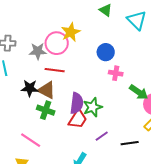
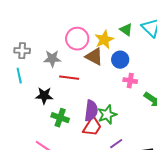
green triangle: (106, 10) -> (126, 30), moved
yellow star: (71, 32) -> (104, 40), moved
pink circle: (57, 43) -> (77, 39), moved
brown triangle: (47, 90) -> (94, 57), moved

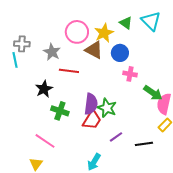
gray star: (52, 59) -> (52, 52), turned 30
cyan line: (19, 76) -> (15, 60), moved
black star: (44, 96) -> (44, 89), turned -30
green star: (107, 115) -> (107, 108), turned -30

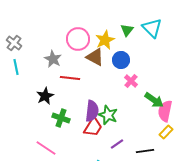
green triangle: (126, 23) -> (127, 30), turned 32
gray cross: (22, 44) -> (14, 43), moved, turned 35
pink cross: (130, 74) -> (131, 81), turned 32

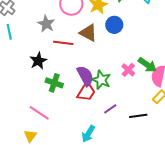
brown triangle: (95, 57) -> (88, 33), moved
pink cross: (131, 81) -> (128, 70), moved
purple semicircle: (92, 111) -> (85, 76), turned -35

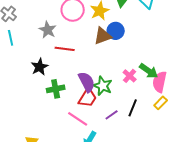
brown triangle: (88, 33) -> (103, 36), moved, turned -48
green cross: (54, 83) -> (56, 89), turned -30
pink line: (39, 113) -> (78, 119), moved
black line: (138, 116) -> (133, 108), moved, turned -60

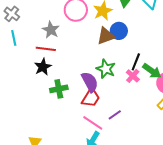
red line: (65, 49) -> (46, 49), moved
green star: (103, 86) -> (106, 69), moved
black line: (133, 108) -> (136, 62), moved
pink line: (78, 119) -> (93, 123), moved

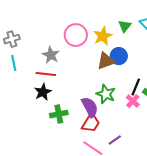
gray cross: (12, 14) -> (12, 39), turned 35

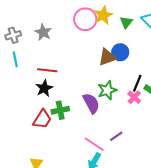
pink circle: (76, 35) -> (85, 19), moved
yellow star: (103, 36) -> (103, 15), moved
gray star: (51, 55) -> (43, 32), moved
green star: (106, 94) -> (107, 90), turned 30
red trapezoid: (91, 123) -> (42, 119), moved

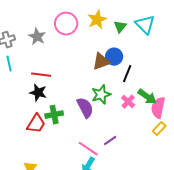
pink circle: (85, 19) -> (66, 24), moved
black line: (137, 83) -> (127, 74), moved
black star: (44, 88) -> (38, 93), turned -30

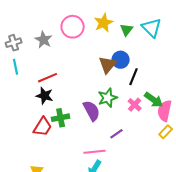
brown triangle: (101, 62) -> (108, 65), turned -30
red line: (41, 75) -> (48, 78), turned -30
purple line: (110, 141) -> (117, 134), moved
pink line: (88, 149) -> (95, 152), turned -40

